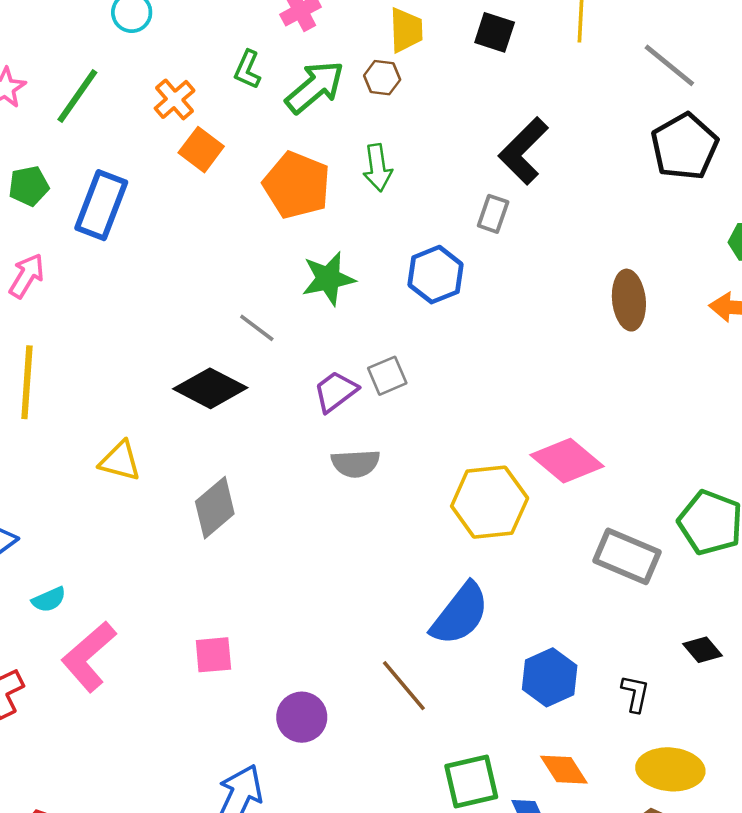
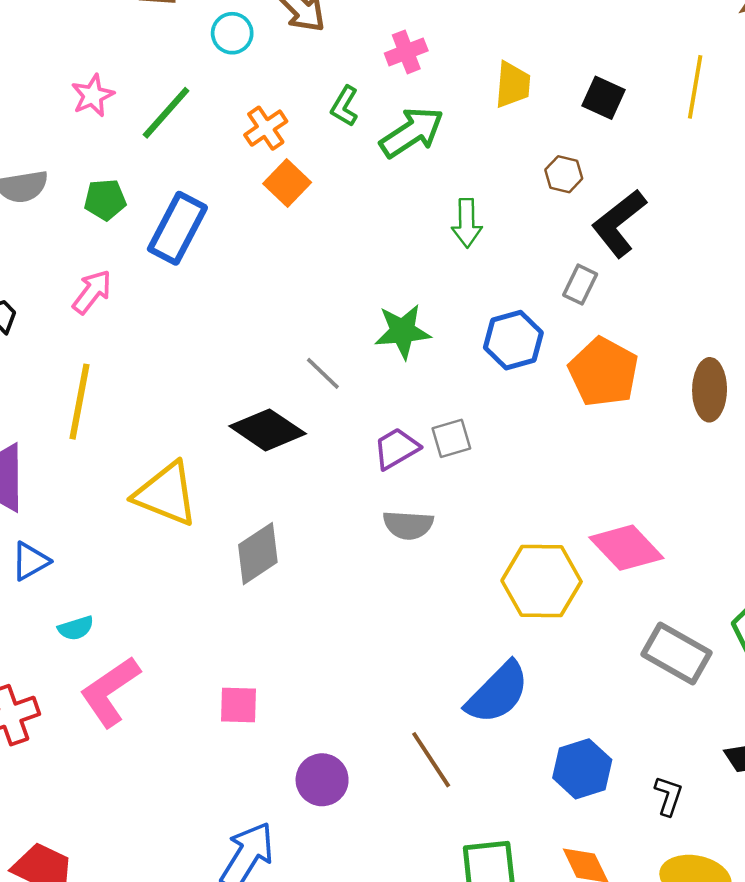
brown hexagon: (382, 78) -> (564, 174), moved
orange pentagon: (297, 185) -> (603, 372), moved
yellow triangle: (120, 461) -> (166, 494), size x1.5

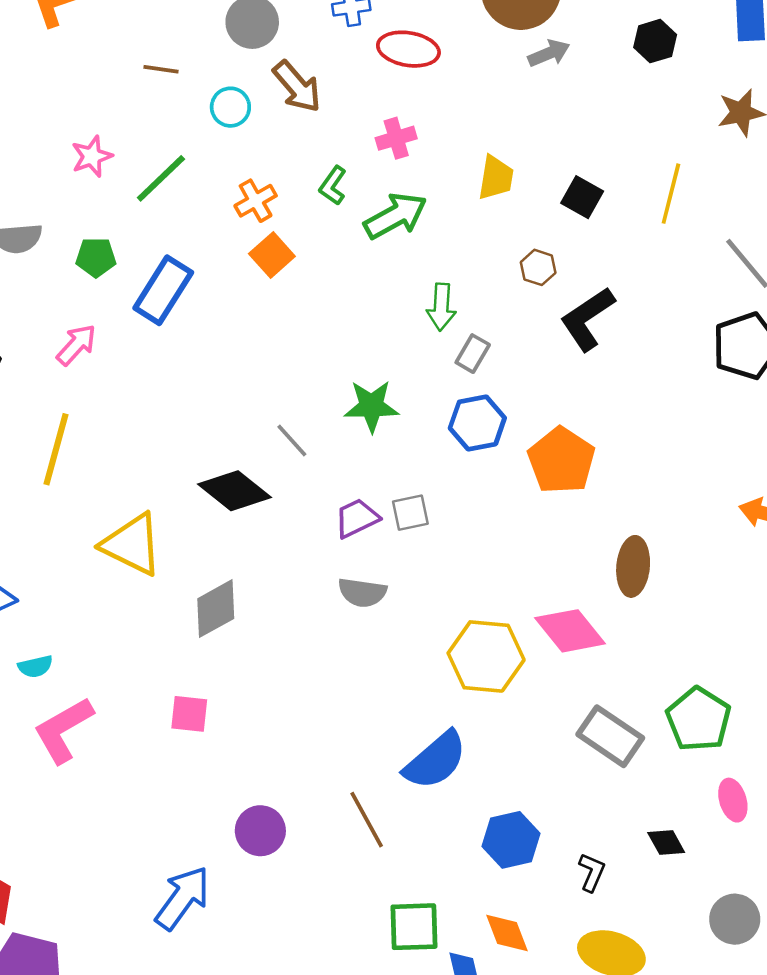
gray rectangle: (580, 285) -> (473, 354), moved
brown ellipse: (710, 390) -> (633, 566), moved
pink square: (239, 705) -> (189, 714), moved

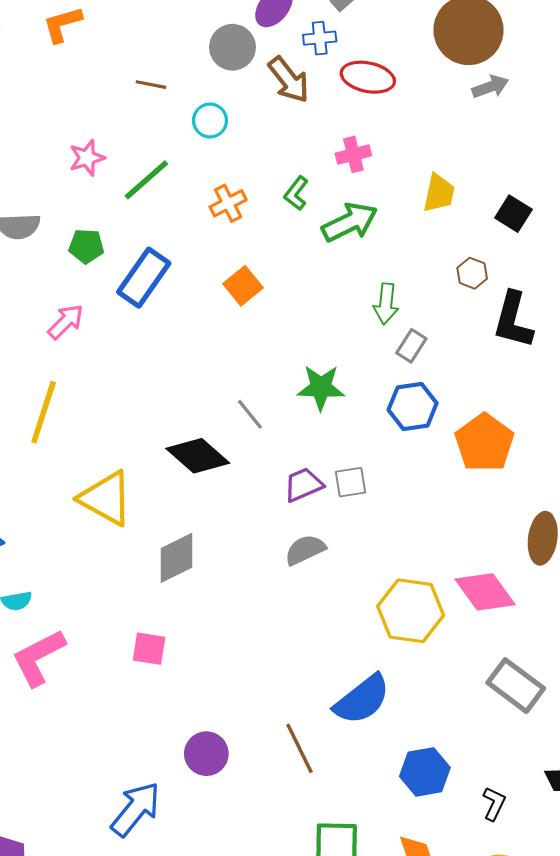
brown arrow: (297, 87) -> (289, 80), moved
orange square: (272, 255) -> (243, 286), moved
black L-shape: (587, 319) -> (513, 320), turned -44
gray semicircle: (362, 593) -> (305, 550), turned 144

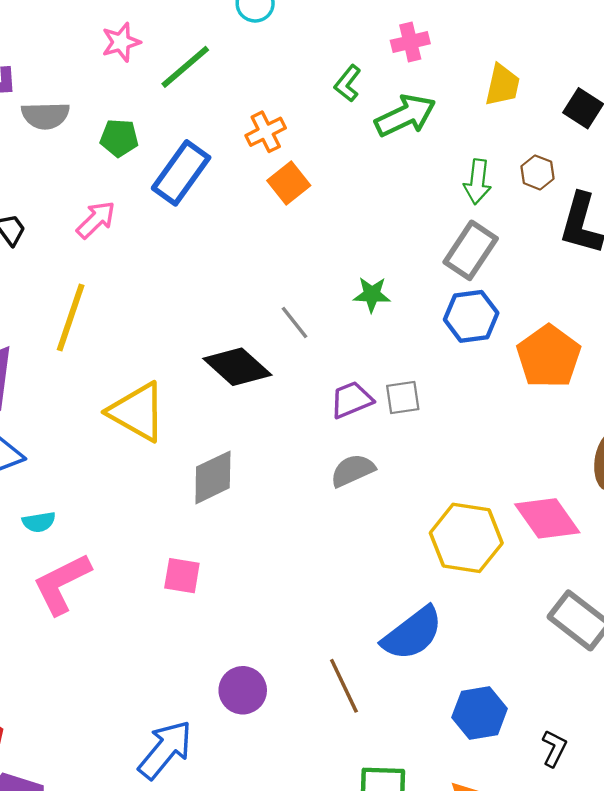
orange cross: (228, 203) -> (266, 132), moved
green arrow: (386, 304) -> (477, 182), moved
gray rectangle: (411, 346) -> (471, 250), size x1.6
green star: (321, 387) -> (372, 294), size x0.7

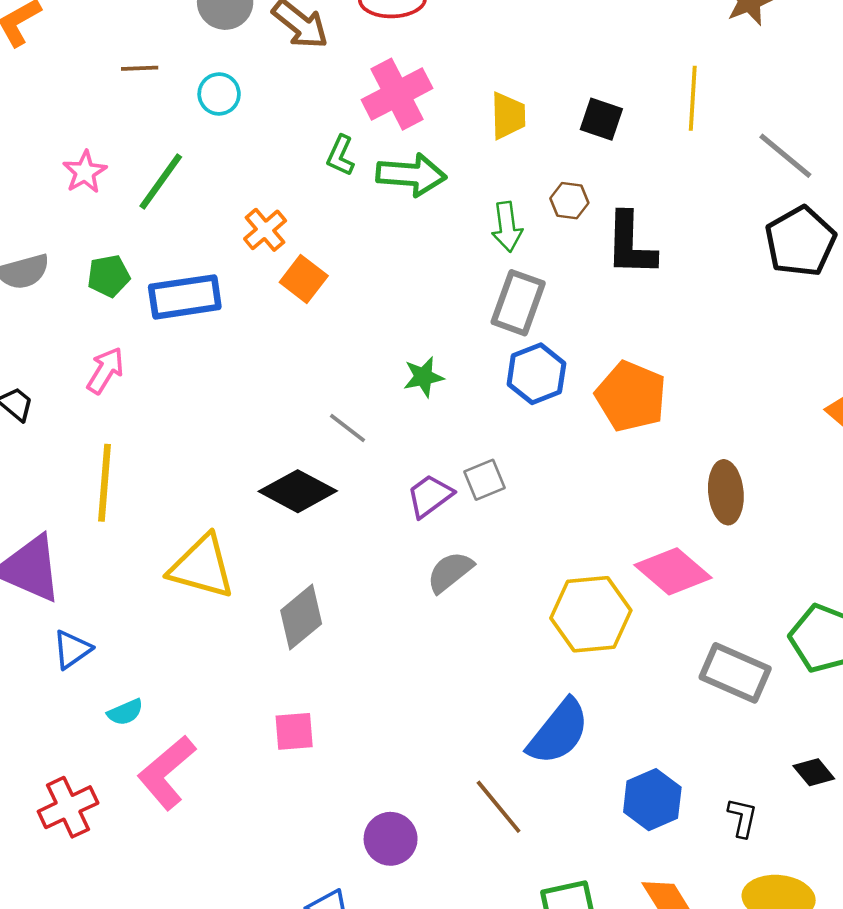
pink cross: (410, 42) -> (397, 94), size x1.6
green arrow: (405, 115) -> (411, 175), turned 44
blue rectangle: (181, 173) -> (185, 297), turned 60

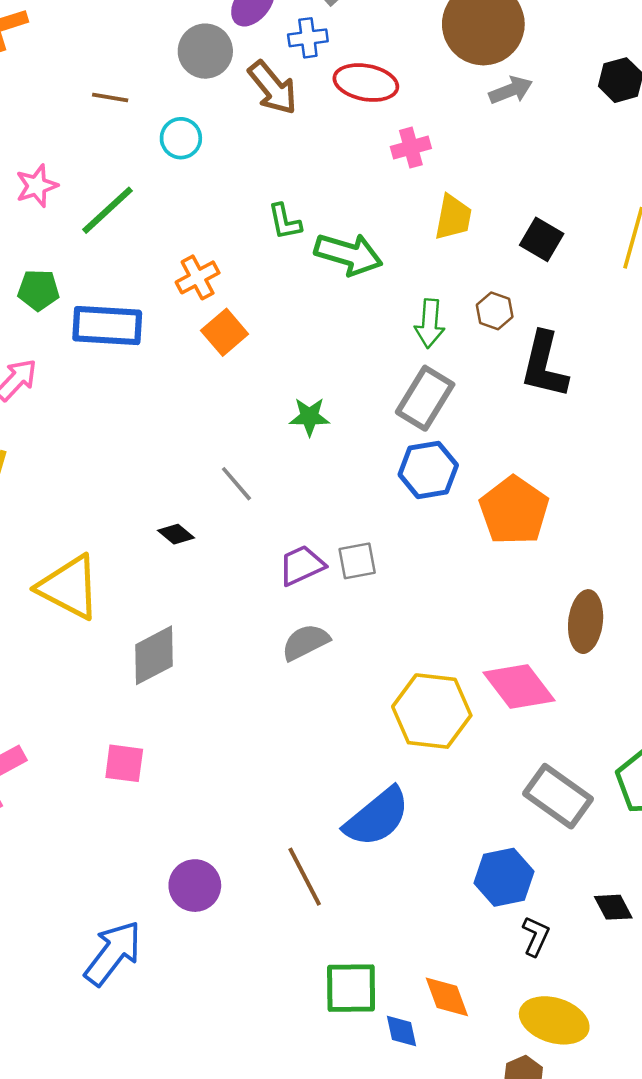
pink cross: (397, 94) -> (411, 148), moved, size x0.6
green L-shape: (340, 156) -> (285, 222), turned -48
green star: (423, 377) -> (309, 417), moved
black diamond: (298, 491) -> (176, 534), size x0.5
blue hexagon: (652, 800) -> (504, 877), moved

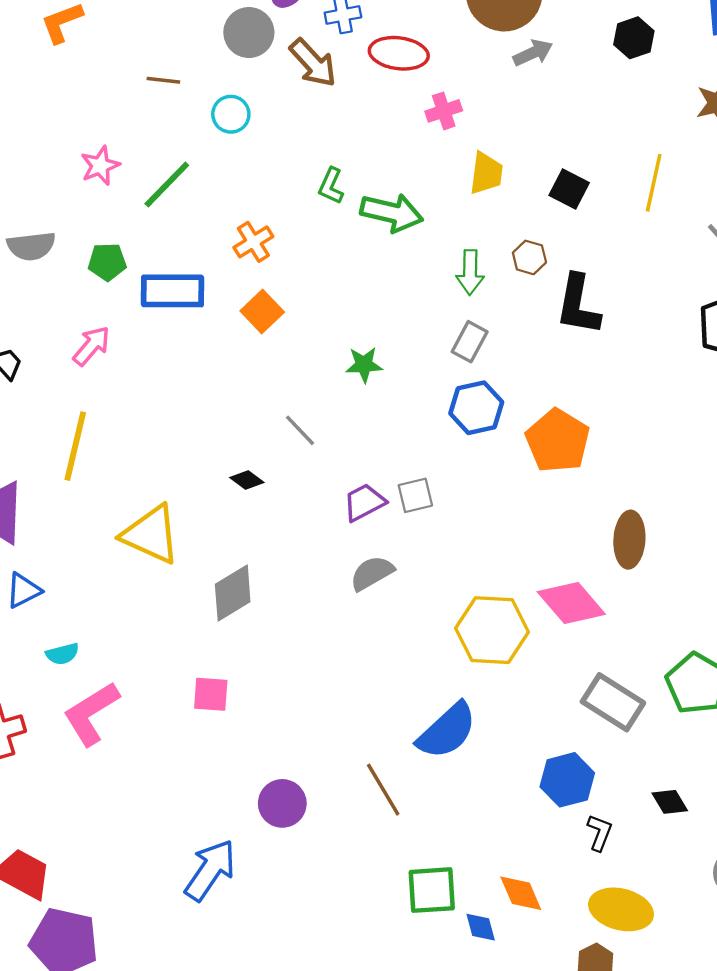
green L-shape: (285, 222) -> (331, 186), turned 39
orange square: (225, 332) -> (262, 312), moved
gray rectangle: (425, 398) -> (470, 342), size x0.7

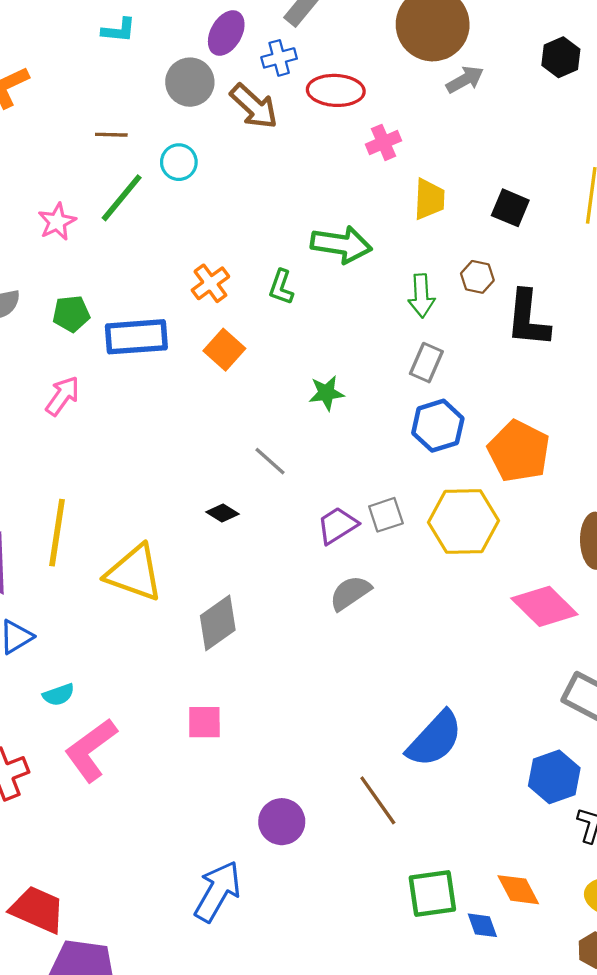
green line: (167, 184) -> (122, 198), moved
green L-shape: (331, 186) -> (281, 287), moved
yellow line: (75, 446) -> (57, 533), moved
yellow hexagon: (492, 630) -> (464, 521), moved

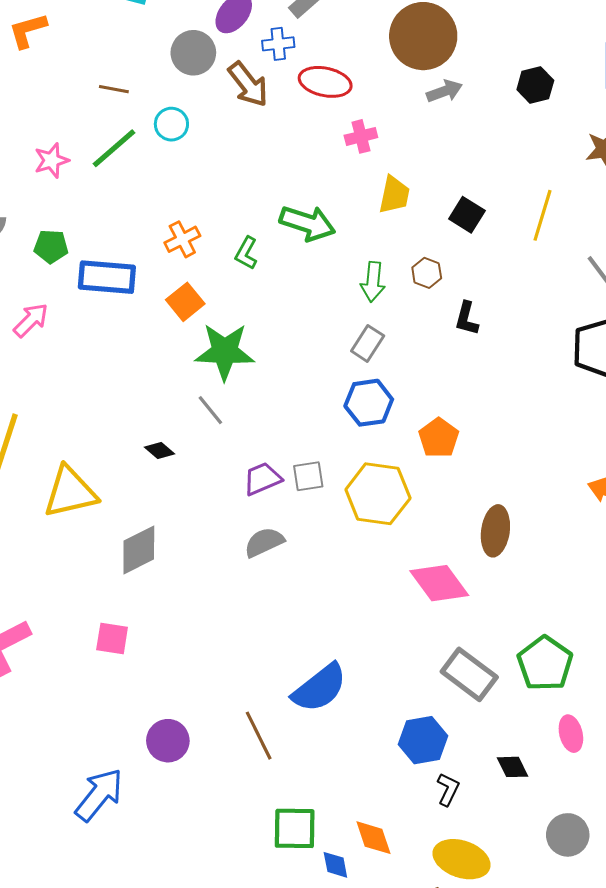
black L-shape: (528, 319) -> (467, 318), size x0.6
green star: (326, 393) -> (225, 352), moved, size x1.8
orange pentagon: (519, 451) -> (439, 438), size x0.7
yellow triangle: (134, 573) -> (70, 492), turned -42

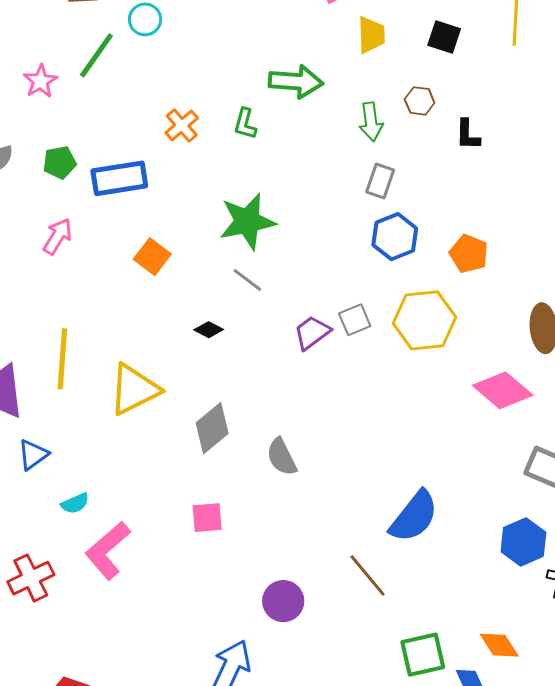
orange square: (185, 302) -> (152, 257), moved
gray semicircle: (264, 542) -> (282, 457), moved, turned -78

